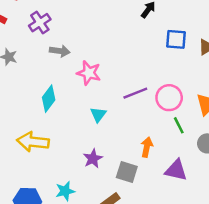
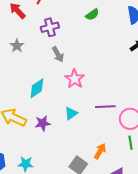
gray arrow: (60, 51) -> (58, 54), turned 35
purple star: (93, 159) -> (43, 123), moved

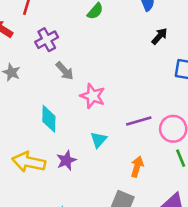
cyan diamond: (37, 88) -> (49, 119), turned -40
orange arrow: (100, 151) -> (137, 167), moved

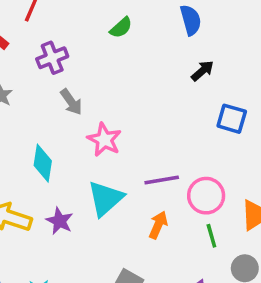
cyan triangle: (99, 140) -> (105, 199), size x1.6
purple star: (66, 160) -> (60, 221), turned -30
orange arrow: (137, 167) -> (158, 225), moved

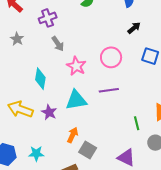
pink circle: (206, 196) -> (111, 57), moved
cyan triangle: (105, 199) -> (76, 100), turned 30
orange arrow: (158, 225) -> (73, 135), moved

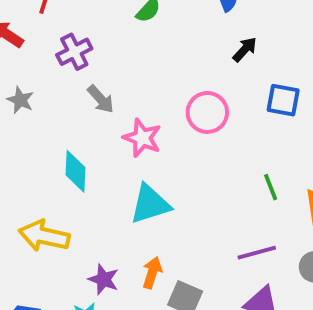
purple line: (109, 90) -> (257, 253), moved
purple star: (49, 112) -> (104, 279), moved
green line: (137, 123) -> (271, 187), moved

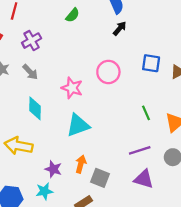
black arrow: (245, 49) -> (120, 28), moved
gray arrow: (101, 99) -> (30, 72), moved

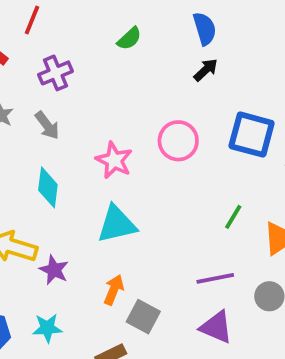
blue square: (151, 63) -> (252, 135), size x1.4
green line: (146, 113) -> (233, 217), turned 48
purple star: (53, 169) -> (54, 270), moved

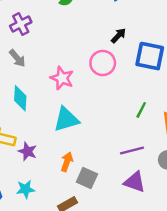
black arrow: (206, 70) -> (118, 36), moved

